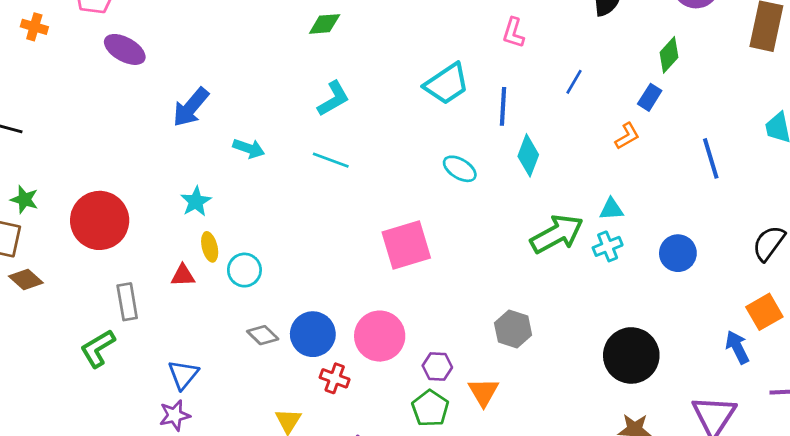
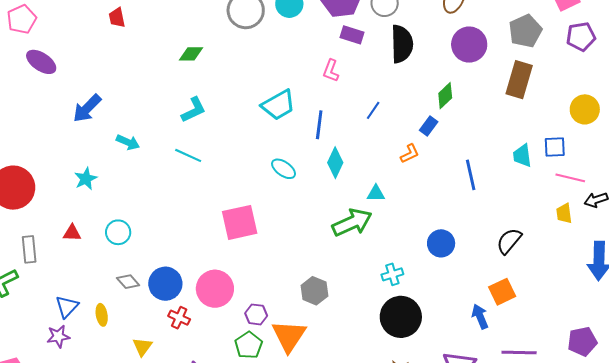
cyan triangle: (611, 209) -> (376, 193), moved
cyan cross: (608, 246) -> (392, 274), moved
yellow ellipse: (210, 247) -> (102, 315), moved
orange triangle: (483, 392) -> (289, 336), size x1.5

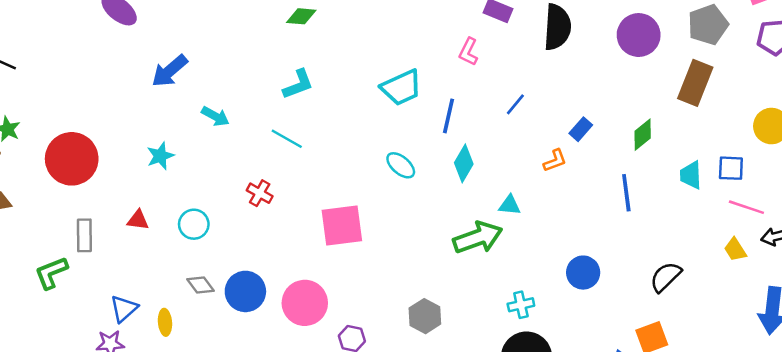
green diamond: (445, 96) -> (643, 135), moved
yellow trapezoid: (564, 213) -> (735, 250), turned -30
red cross: (179, 318) -> (260, 193), moved

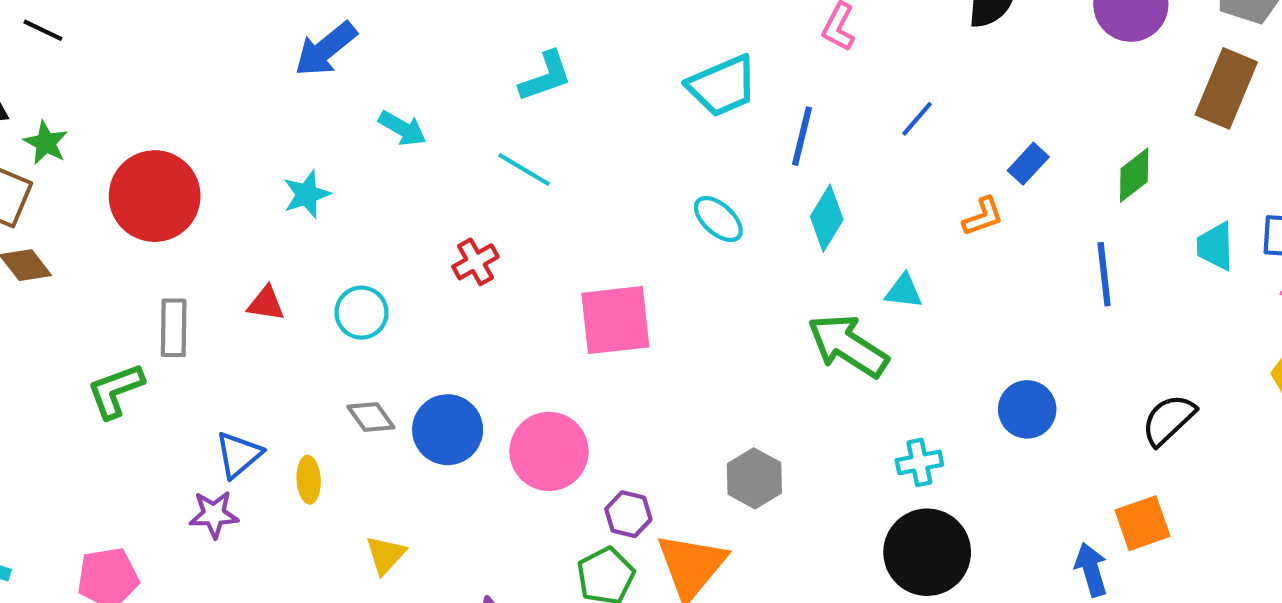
red cross: (260, 193) -> (475, 262), turned 30
green arrow: (478, 238) -> (848, 346), turned -129

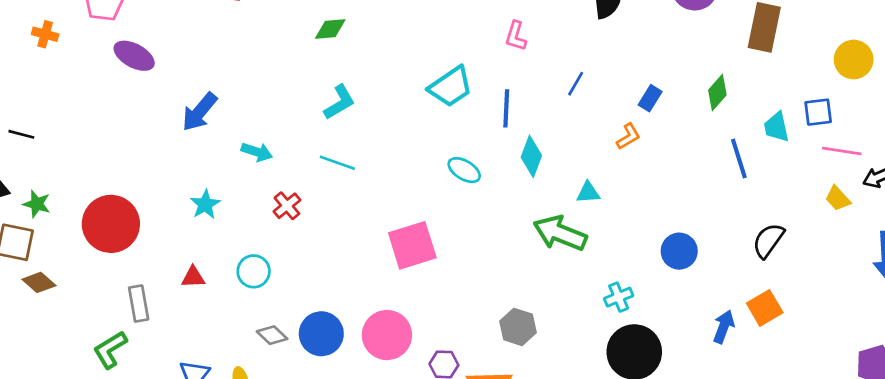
red cross: (475, 262) -> (287, 206), moved
blue line: (1104, 274) -> (739, 158), moved
blue arrow: (1091, 570) -> (724, 327), moved, turned 48

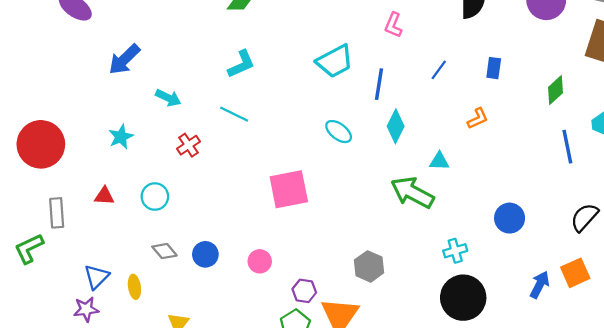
blue rectangle: (650, 98) -> (494, 68), moved, turned -30
blue circle: (321, 334) -> (205, 254), size x0.7
pink circle: (387, 335) -> (260, 261), size x0.6

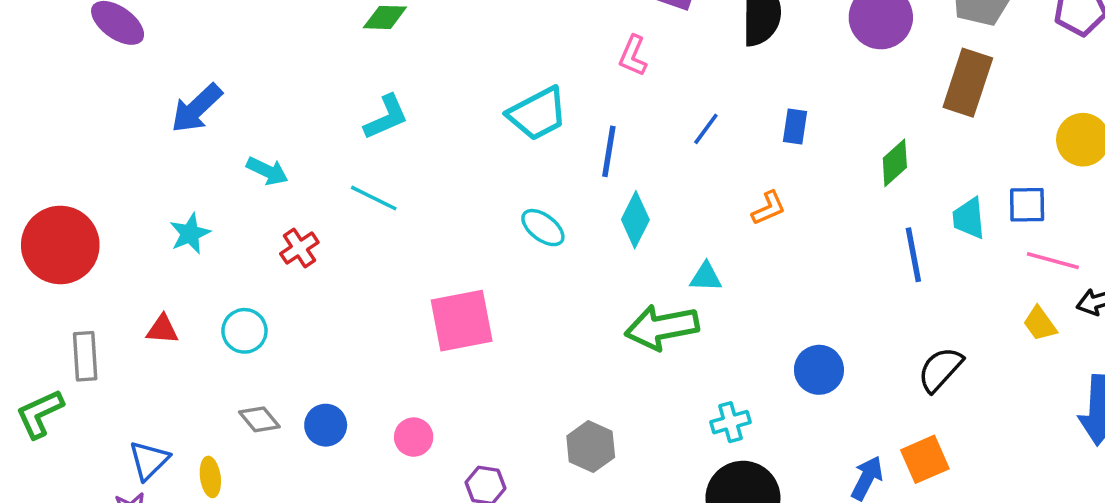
green arrow: (412, 192) -> (662, 327), turned -39

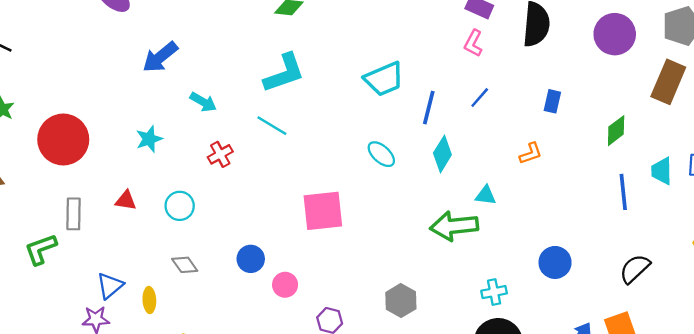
pink L-shape: (633, 56) -> (473, 43), moved
cyan L-shape: (386, 117) -> (284, 73), size x1.4
blue line: (706, 129) -> (480, 98), moved
blue circle: (326, 425) -> (251, 259), moved

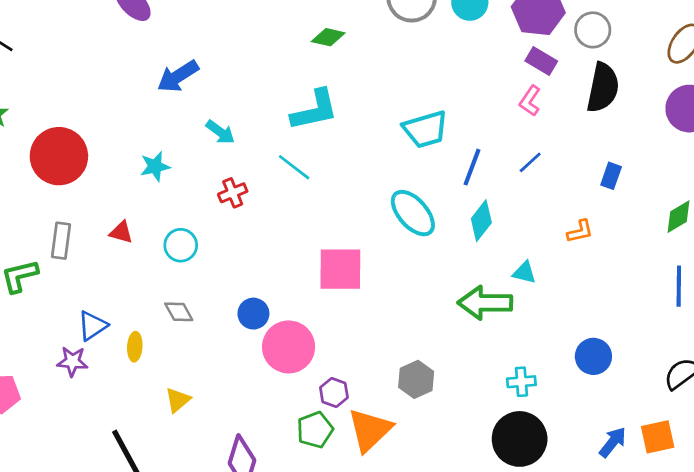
cyan ellipse: (381, 154) -> (413, 213), size x1.5
pink circle: (285, 285) -> (289, 347), size x1.8

